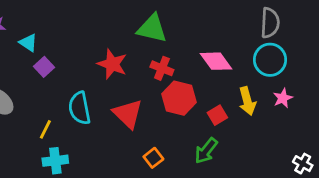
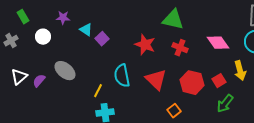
purple square: (44, 67) -> (102, 39), moved
red hexagon: (179, 98) -> (192, 83), moved
green arrow: (206, 151) -> (225, 104), moved

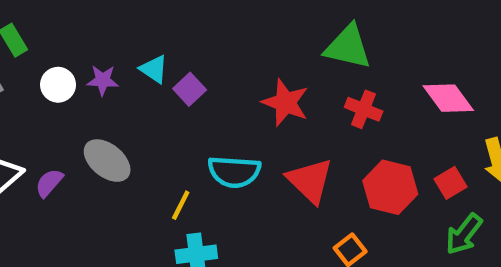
purple star: (63, 18) -> (103, 80), moved
cyan semicircle: (122, 76) -> (234, 172), turned -75

